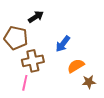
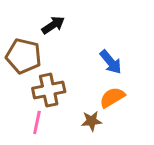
blue arrow: (63, 44) -> (111, 62), moved, turned -78
brown star: (89, 82) -> (92, 121), moved

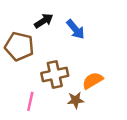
blue arrow: (111, 62) -> (76, 29), moved
brown cross: (49, 90) -> (55, 74), moved

